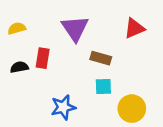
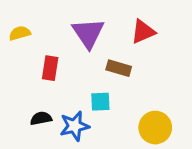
red triangle: (134, 28) -> (143, 32), moved
black semicircle: (19, 67) -> (41, 118), moved
cyan square: (103, 87) -> (100, 102), moved

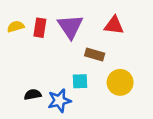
red triangle: (143, 32) -> (114, 25), turned 30
red rectangle: (50, 68) -> (40, 28), moved
yellow circle: (155, 128) -> (120, 82), moved

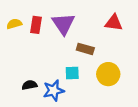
red triangle: (114, 25) -> (114, 23), moved

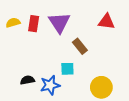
brown rectangle: (85, 49) -> (80, 46), turned 35
yellow circle: (108, 74) -> (101, 87), moved

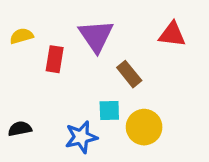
red rectangle: (34, 24) -> (55, 59), moved
black semicircle: (27, 80) -> (20, 129), moved
yellow circle: (101, 87) -> (144, 127), moved

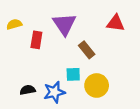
black semicircle: (20, 129) -> (28, 90), moved

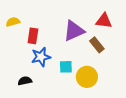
purple triangle: (64, 24) -> (74, 31), moved, turned 40
brown rectangle: (87, 50) -> (97, 45), moved
blue star: (54, 92) -> (41, 57), moved

